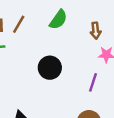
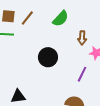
brown arrow: (96, 31) -> (82, 38), moved

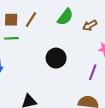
brown arrow: (82, 38) -> (90, 25), moved, turned 64

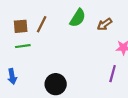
black circle: (56, 58) -> (56, 84), moved

